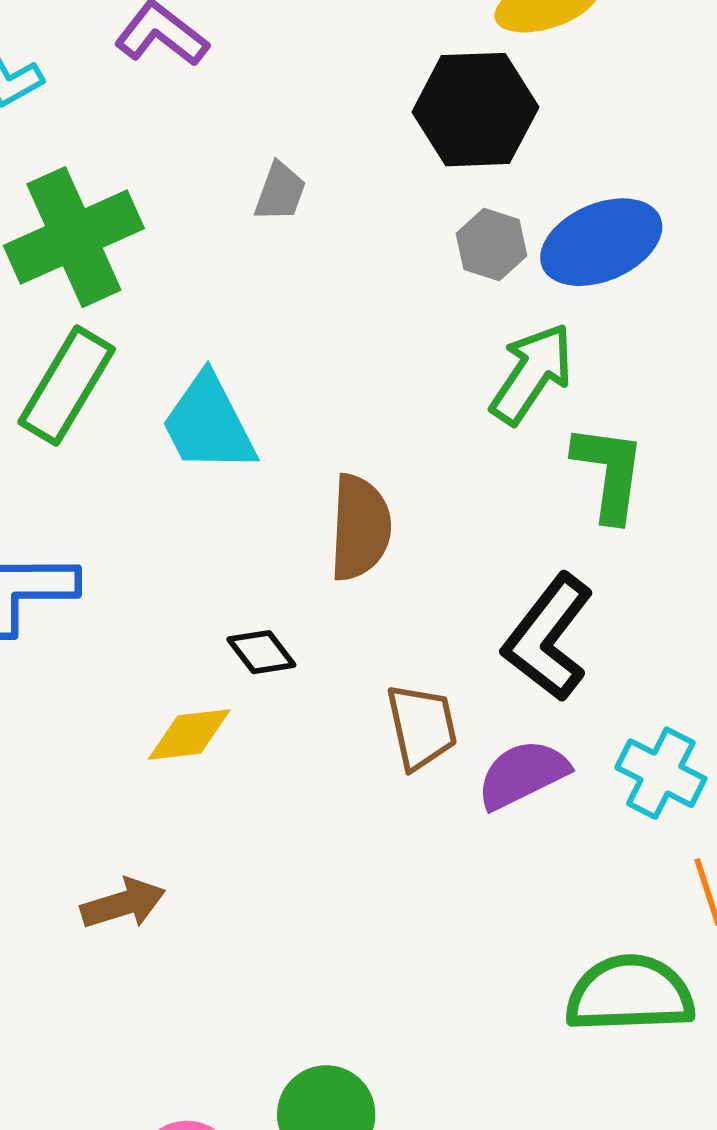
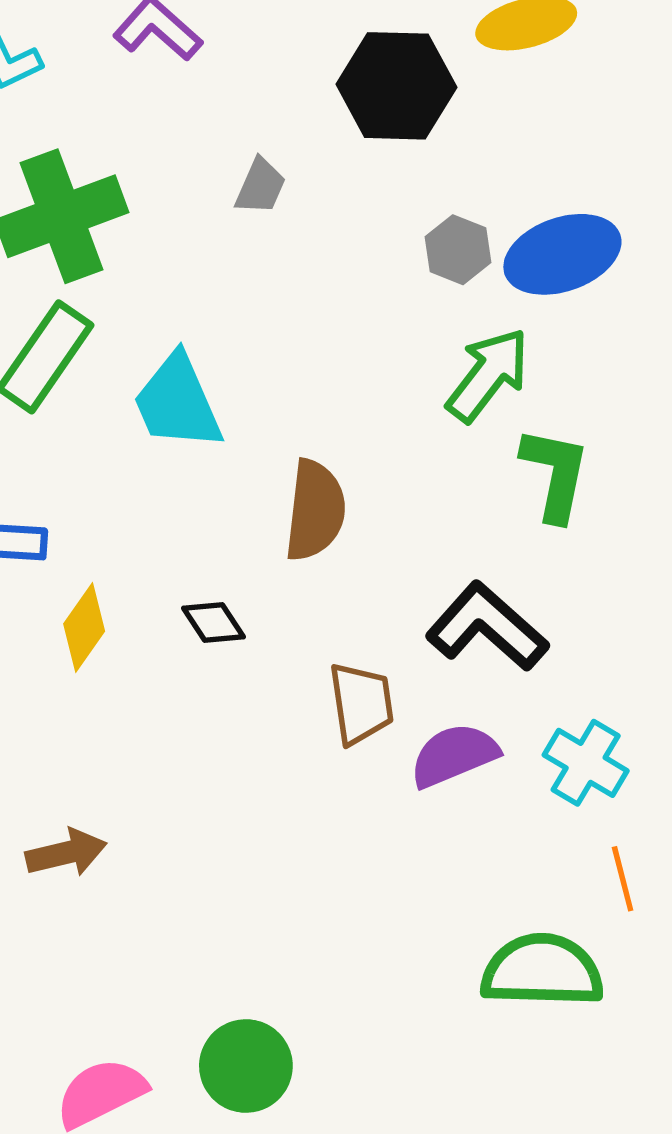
black hexagon: (475, 110) -> (396, 86), moved
black L-shape: (548, 637) -> (487, 627), turned 90
yellow diamond: (189, 735) -> (84, 628), moved, turned -52

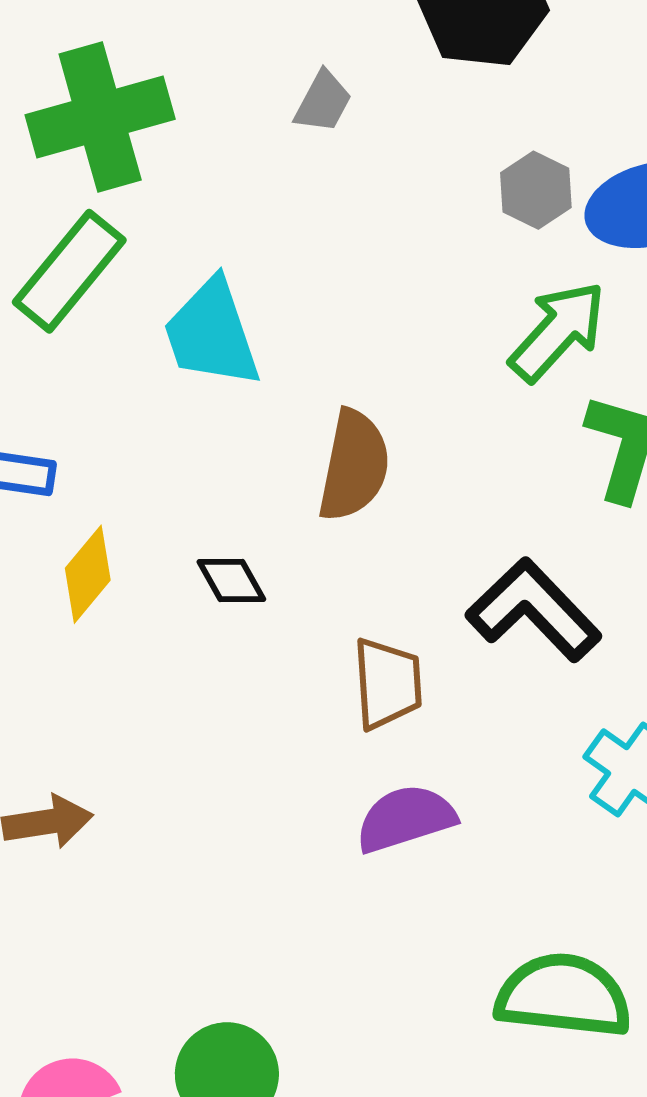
purple semicircle: (454, 755) -> (406, 819), moved

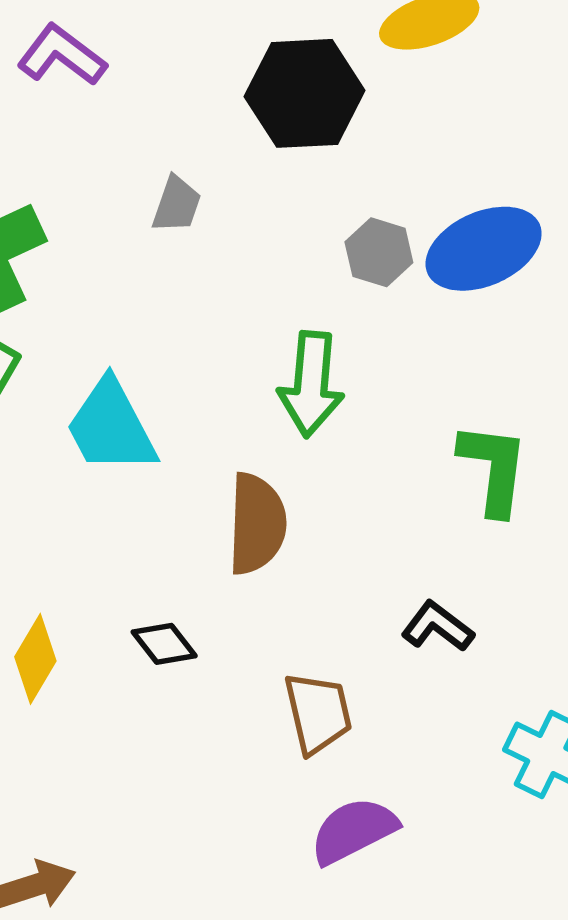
green arrow: (558, 331) -> (311, 384), moved, turned 152
black L-shape: (534, 610) -> (437, 626), size x0.6

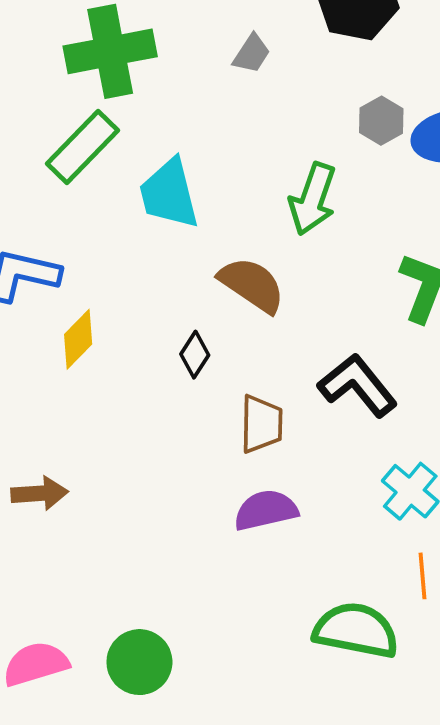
brown semicircle: (257, 524) -> (252, 285), turned -72
black L-shape: (437, 626) -> (358, 385), size x1.6
black diamond: (164, 644) -> (195, 355), moved, turned 57

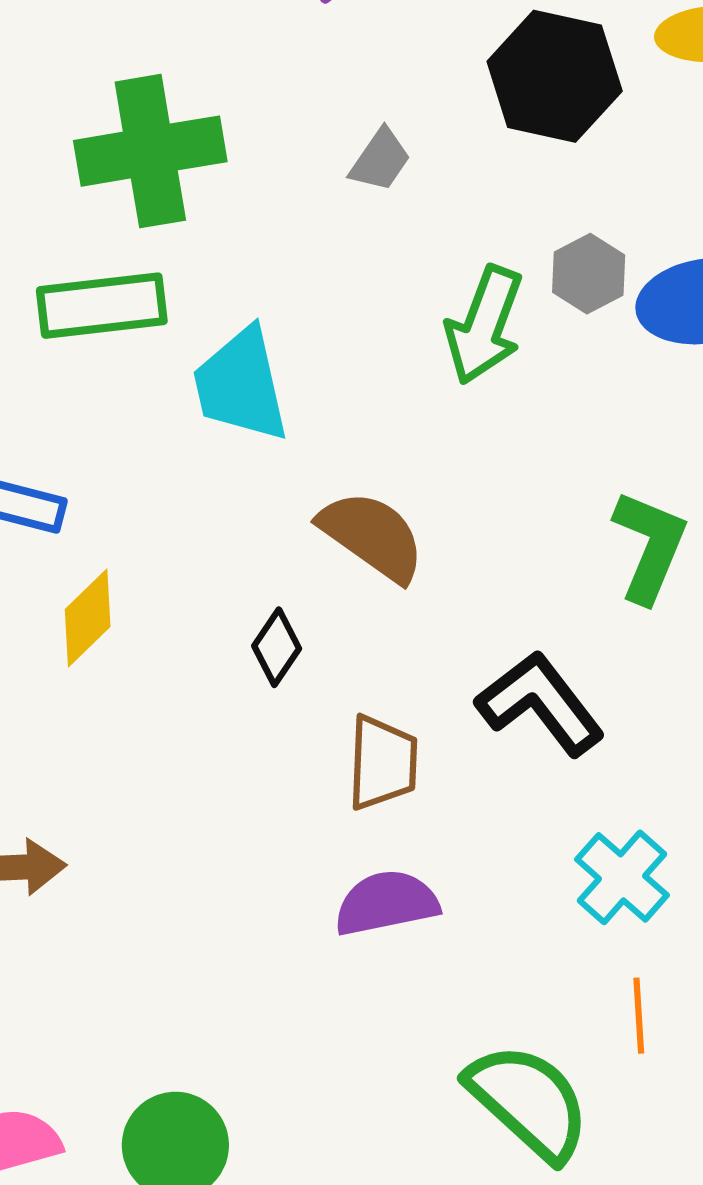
green rectangle: (83, 147) -> (102, 306), turned 38
green arrow: (313, 199) -> (484, 325), moved
green semicircle: (356, 630) -> (529, 1102), turned 30

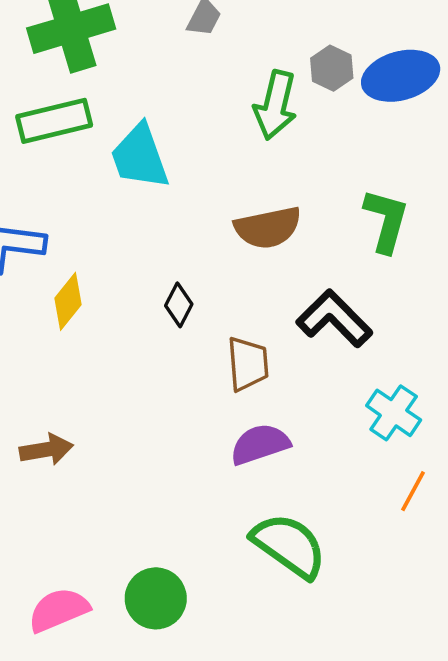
brown semicircle: (372, 536) -> (268, 228), moved, turned 140
orange line: (639, 1016) -> (413, 491), turned 39
green semicircle: (529, 1102) -> (289, 546), moved

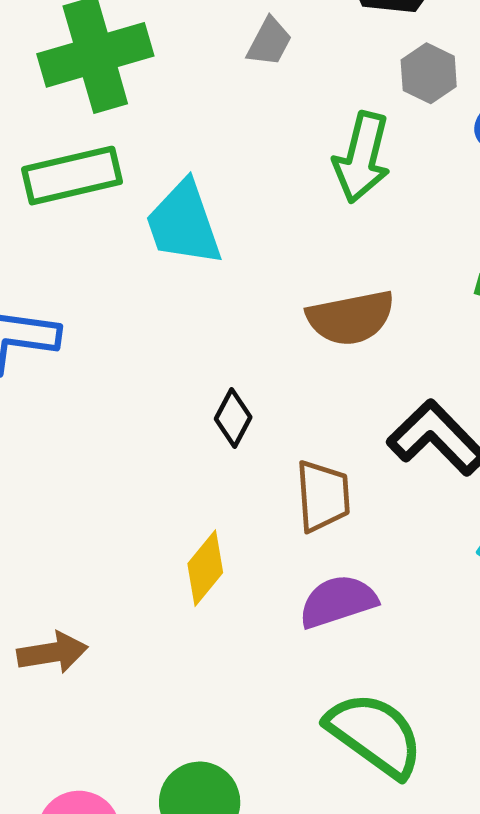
gray hexagon: (332, 68) -> (429, 73), moved
yellow diamond: (68, 301) -> (205, 568), moved
brown arrow: (46, 450) -> (53, 653), moved

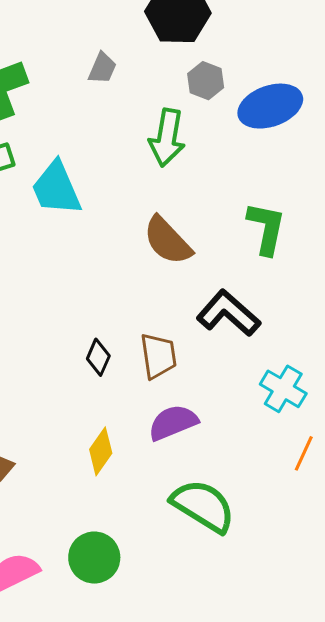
brown semicircle: (351, 318) -> (168, 241), turned 62
black diamond: (233, 418) -> (98, 357), moved
yellow diamond: (205, 568) -> (101, 451), moved

